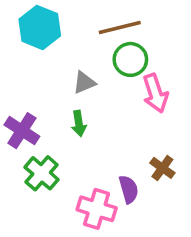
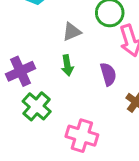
purple cross: (22, 131) -> (20, 71), turned 32
purple semicircle: (129, 189) -> (108, 74), moved

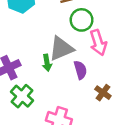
gray triangle: (72, 32) -> (61, 49), moved, size x1.6

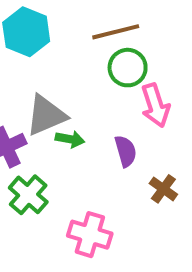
gray triangle: (61, 49) -> (46, 115), moved
green arrow: (47, 63) -> (70, 139), turned -70

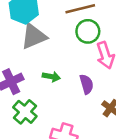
gray triangle: (46, 115) -> (34, 36), moved

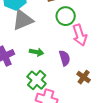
green cross: (25, 112) -> (37, 80), moved

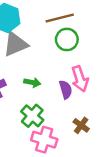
pink arrow: (80, 35) -> (80, 79), moved
brown cross: (84, 77) -> (81, 125), moved

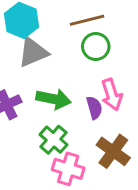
green arrow: (32, 82) -> (54, 99), size x1.6
brown cross: (81, 125) -> (113, 151), size x1.6

